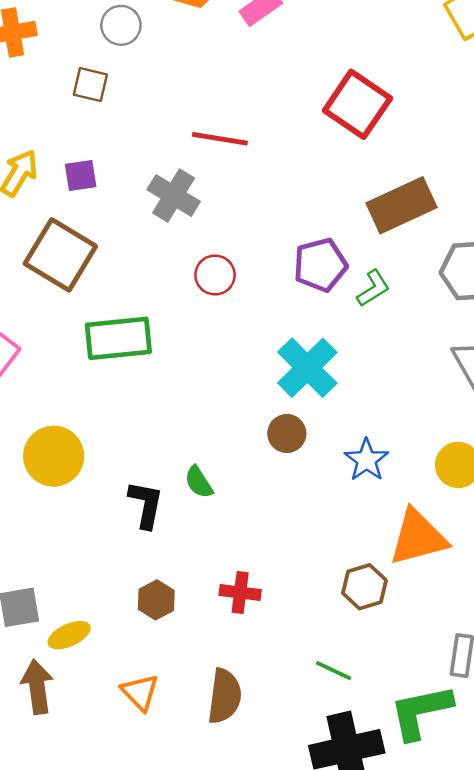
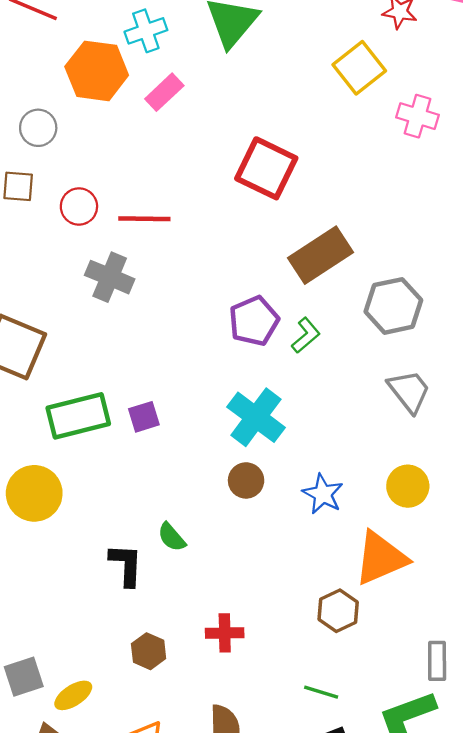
purple square: (81, 175) -> (144, 417), moved
red circle: (215, 275) -> (79, 206), moved
yellow circle: (54, 456) -> (34, 493), moved

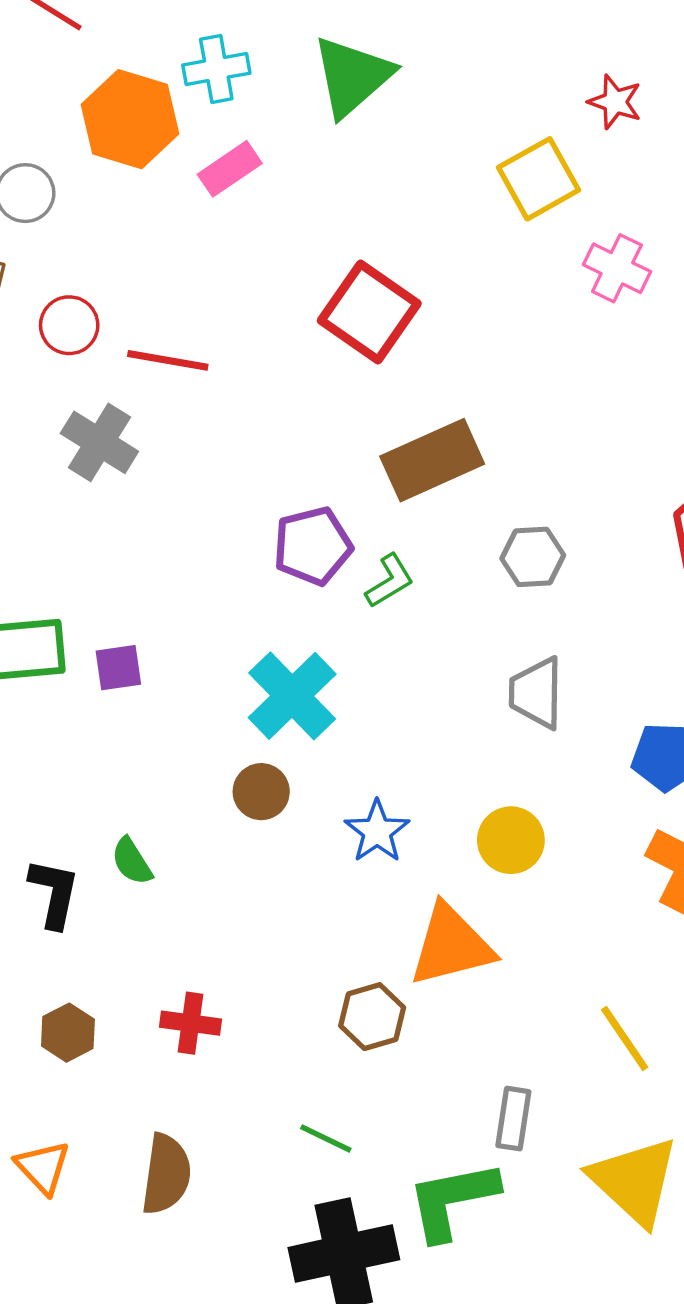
gray hexagon: (393, 306) -> (533, 557), size x0.7
gray trapezoid: (409, 391) -> (536, 693), turned -150

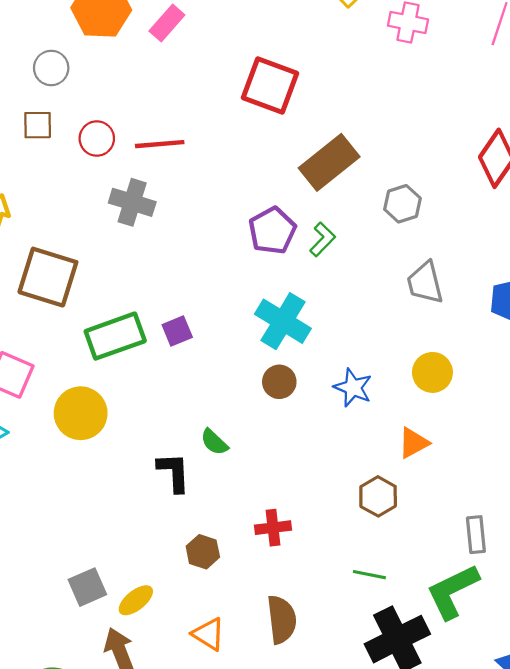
orange triangle: (451, 945) -> (413, 443), size x0.6

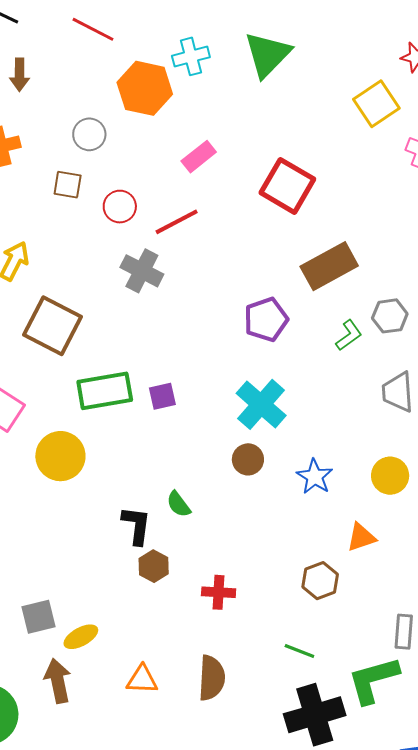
pink rectangle: (167, 23) -> (199, 157), moved
red line: (160, 144) -> (177, 222), turned -33
green L-shape: (322, 239) -> (349, 335), moved
brown hexagon: (203, 552) -> (154, 566), moved
orange triangle: (209, 634) -> (142, 680), turned -40

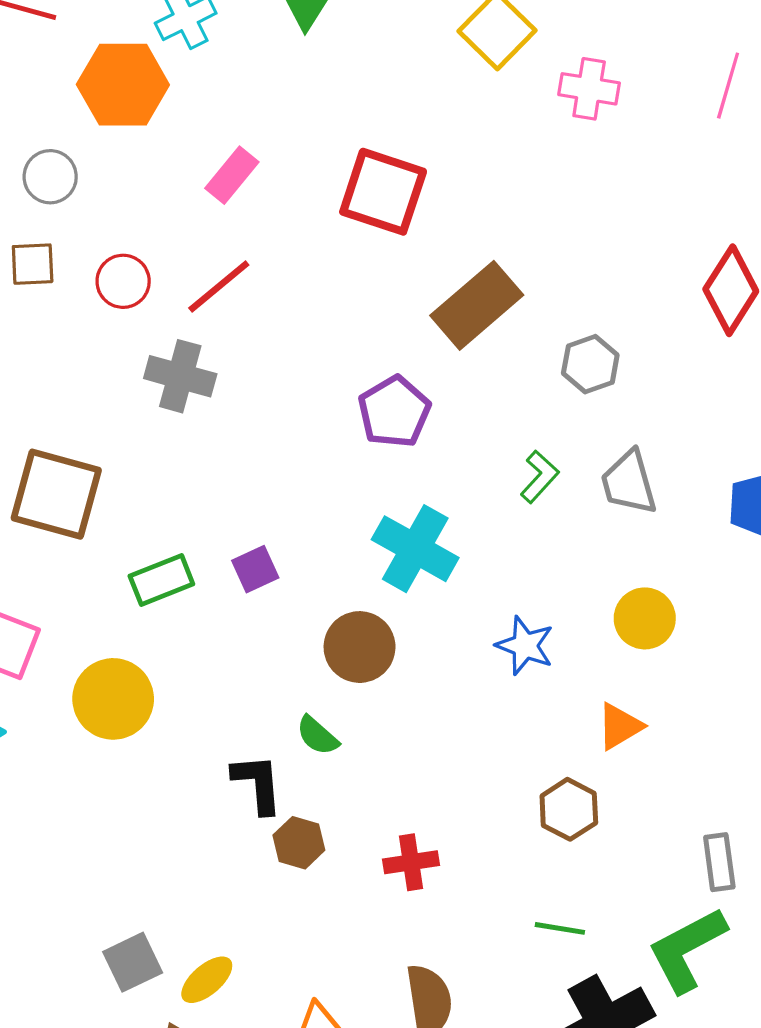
green L-shape: (349, 335) -> (540, 477), moved
green rectangle: (105, 391) -> (161, 580), size x0.7
brown circle: (248, 459) -> (360, 647), moved, size x1.4

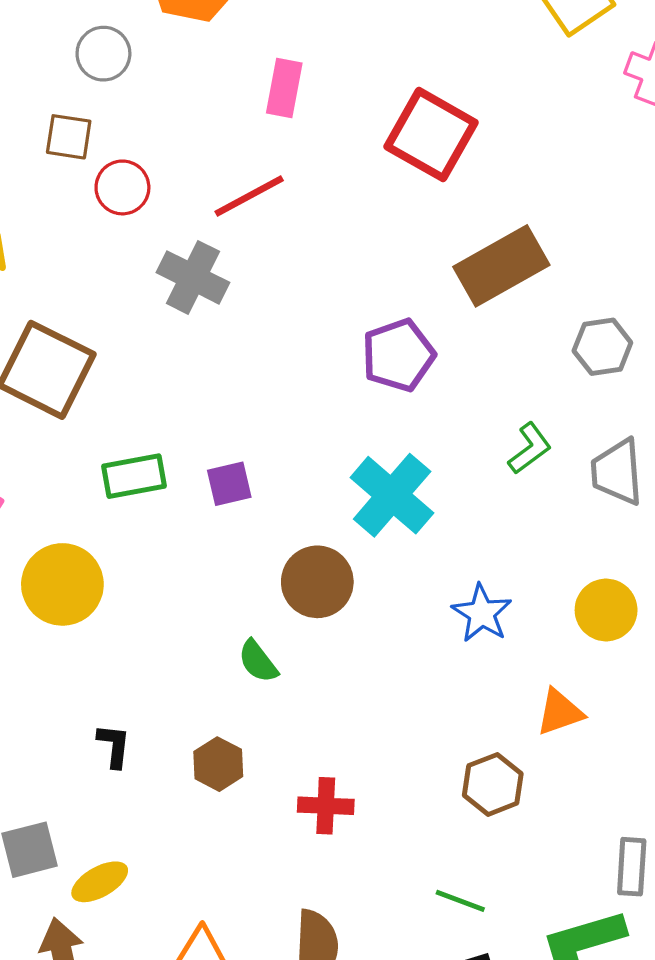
pink rectangle: (232, 175) -> (284, 88), turned -40
red circle: (123, 281) -> (122, 187), moved
black L-shape: (258, 784) -> (114, 746), moved, size x0.7

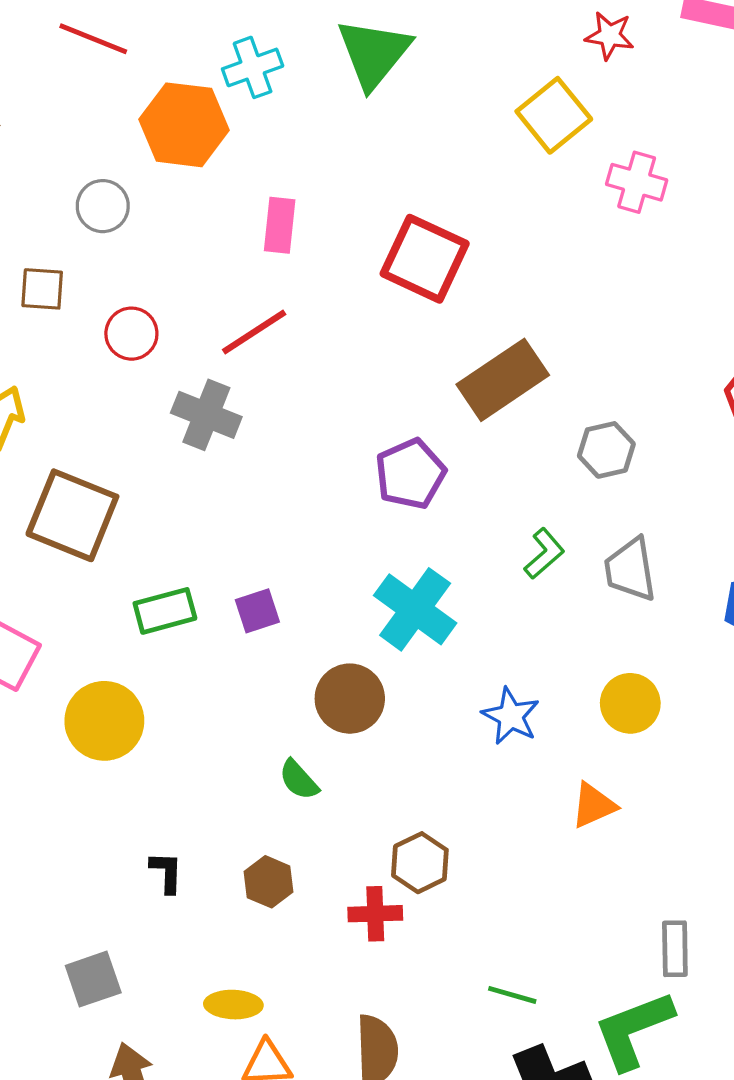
brown square: (69, 137) -> (42, 289), moved
brown hexagon: (493, 784) -> (420, 863), moved
yellow ellipse: (100, 882) -> (233, 1005), moved, turned 36

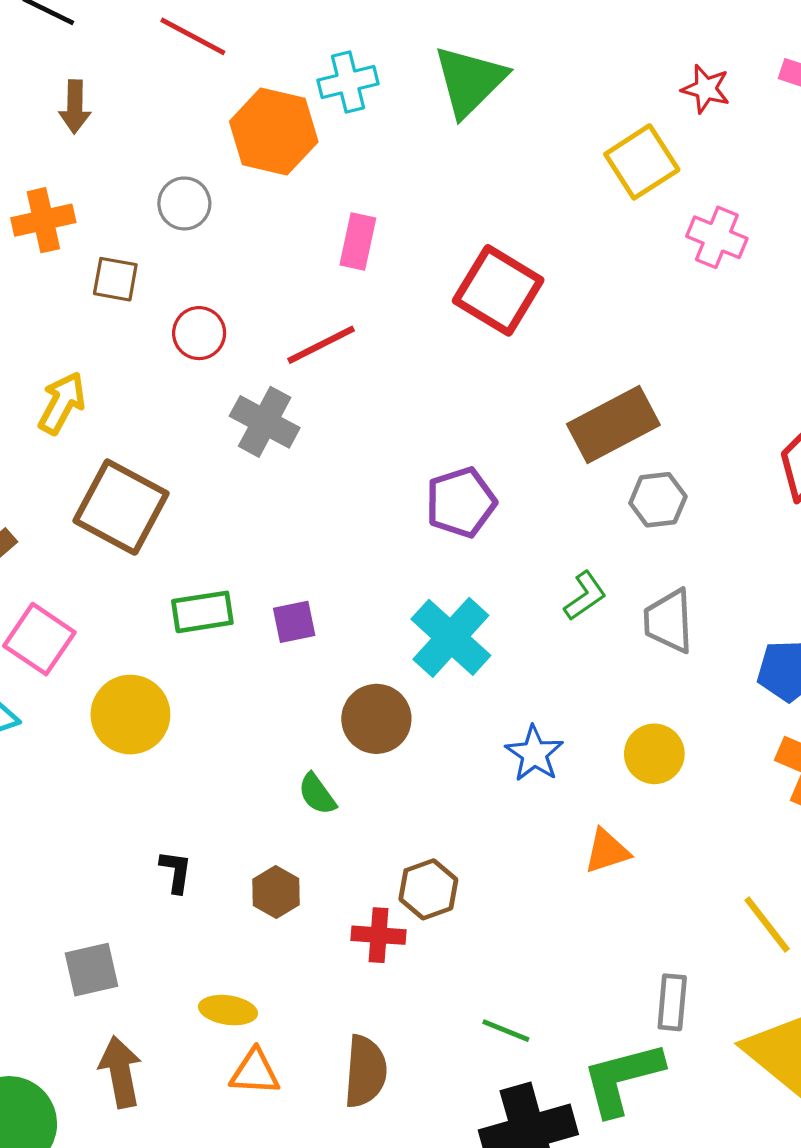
brown rectangle: (503, 380) -> (613, 425), moved

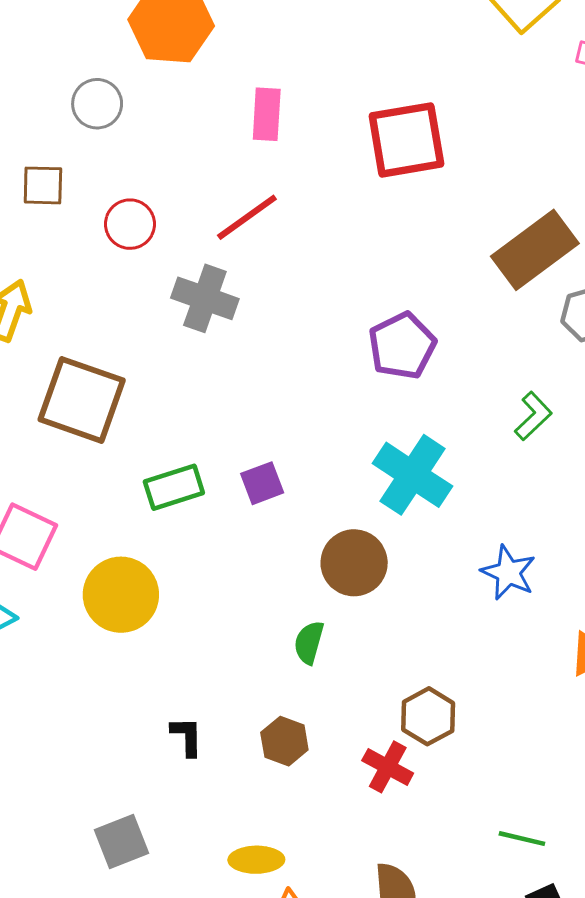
red square: (498, 290) -> (406, 140), turned -32
green semicircle: (317, 794) -> (309, 643), turned 60
red cross: (379, 935) -> (388, 767), turned 33

